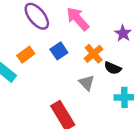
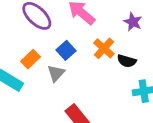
gray triangle: (87, 83) -> (56, 73), moved, turned 35

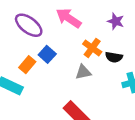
blue square: (66, 50) -> (47, 54), moved
gray triangle: (56, 73) -> (83, 72), moved, turned 42

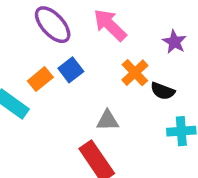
gray triangle: (83, 72) -> (108, 120), moved

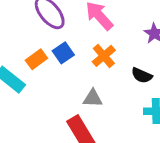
orange cross: (135, 73) -> (104, 56), moved

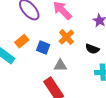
blue square: (63, 53) -> (43, 48), moved, turned -32

